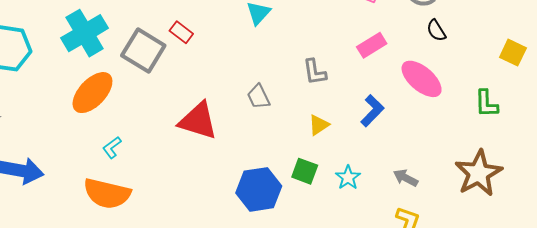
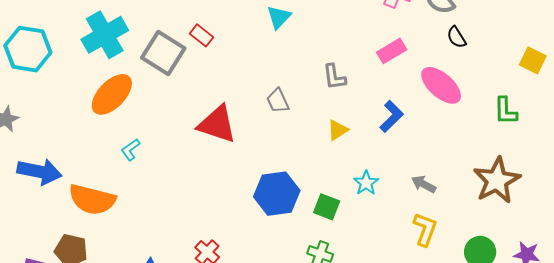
green square: (305, 171) -> (327, 207), moved
orange semicircle: (107, 194) -> (92, 199), moved

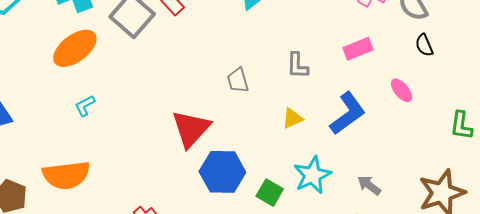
pink ellipse: (441, 85) -> (402, 90), size x0.6
blue L-shape: (391, 116) -> (348, 113), size x1.4
red triangle: (217, 124) -> (191, 129), moved, turned 45
cyan star: (366, 183) -> (312, 175), size x1.5
orange semicircle: (92, 199) -> (66, 175), moved, turned -30

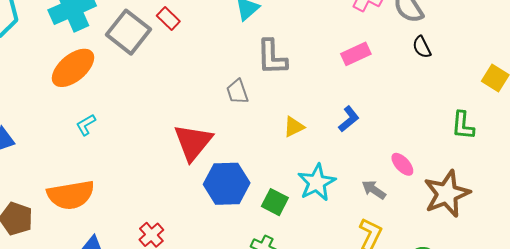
gray L-shape: (297, 66) -> (272, 57), moved, size x1.4
pink ellipse: (402, 90) -> (402, 164), moved
blue L-shape: (348, 113) -> (349, 119), size x0.6

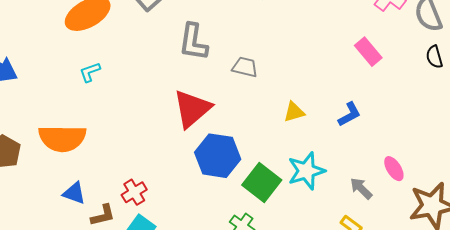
pink rectangle: (356, 54) -> (368, 52), turned 64
gray L-shape: (272, 57) -> (193, 42), moved
gray trapezoid: (237, 92) -> (245, 67), turned 112
green square: (275, 202) -> (262, 183), size x1.4

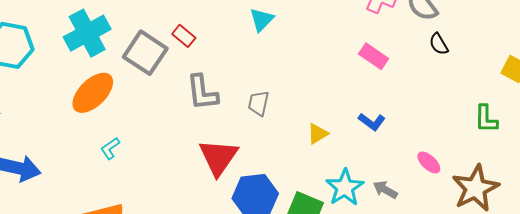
gray trapezoid: (245, 67) -> (259, 103), turned -76
blue L-shape: (349, 114) -> (372, 122), turned 80
gray arrow: (361, 188) -> (385, 190), moved

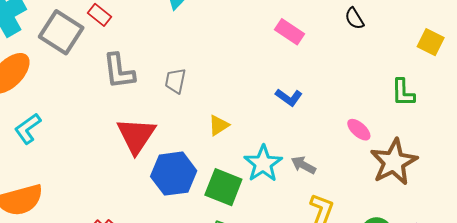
yellow triangle: (318, 134) -> (219, 125), moved
cyan L-shape: (110, 148) -> (28, 129), size x1.4
pink ellipse: (429, 162) -> (359, 130), moved

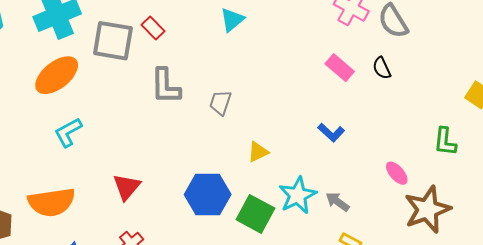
black semicircle: (354, 18) -> (382, 68), moved
gray square: (61, 32) -> (113, 41), turned -30
red triangle: (136, 136) -> (127, 187), moved, size x0.7

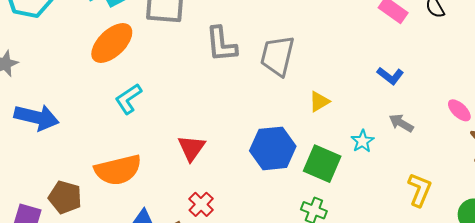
gray trapezoid: (220, 103) -> (277, 56), size x1.6
cyan star: (298, 195) -> (363, 141), size x0.6
gray arrow: (338, 202) -> (401, 123), moved

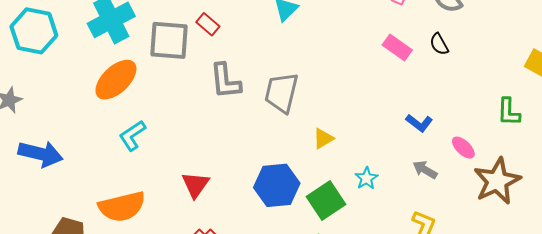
blue L-shape: (390, 76) -> (419, 123), moved
gray arrow: (401, 123) -> (425, 170), moved
green square: (322, 164) -> (326, 201), turned 33

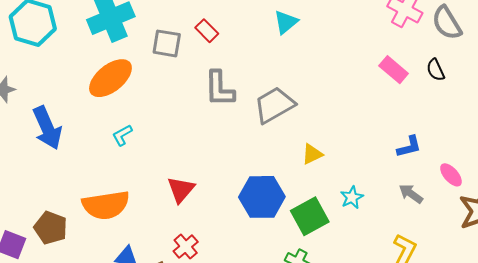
gray square: (169, 40) -> (167, 43), size x0.7
gray trapezoid: (281, 93) -> (274, 105), turned 42
blue L-shape: (419, 123) -> (409, 147), turned -56
cyan L-shape: (132, 136) -> (122, 135), size x0.7
blue arrow: (41, 154) -> (47, 128), moved, turned 48

